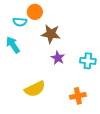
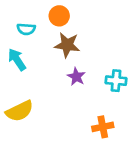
orange circle: (35, 12) -> (59, 16), moved
yellow semicircle: (35, 89) -> (20, 111), moved

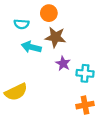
cyan arrow: (17, 59) -> (31, 47), moved, turned -42
cyan cross: (116, 81) -> (85, 73), moved

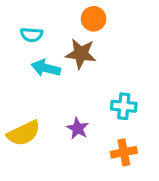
orange circle: (49, 13) -> (94, 19), moved
purple star: (63, 63) -> (78, 128), moved

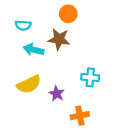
yellow semicircle: (24, 133) -> (29, 84), moved
orange cross: (124, 152) -> (80, 116), moved

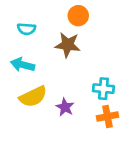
cyan arrow: (34, 50) -> (23, 65), moved
orange cross: (80, 116) -> (107, 116), moved

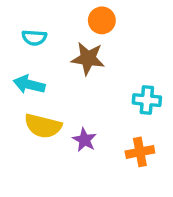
cyan cross: (103, 89) -> (147, 100), moved
yellow semicircle: (33, 97) -> (43, 126), turned 40

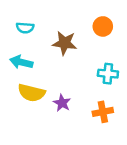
orange circle: (102, 20) -> (103, 26), moved

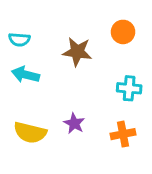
cyan semicircle: (25, 28) -> (19, 40), moved
yellow semicircle: (31, 93) -> (30, 133), moved

